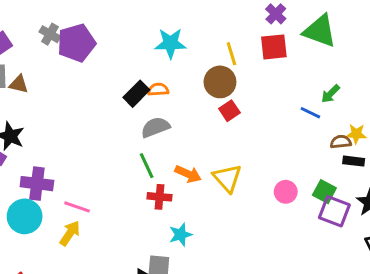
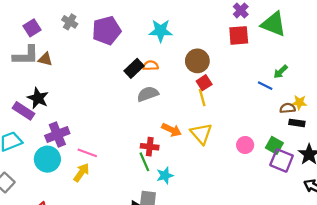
purple pentagon: (76, 43) -> (107, 31), moved
yellow line: (231, 54) -> (202, 98), moved
green line: (147, 166) -> (144, 162), moved
purple cross: (37, 184) -> (57, 134), turned -30

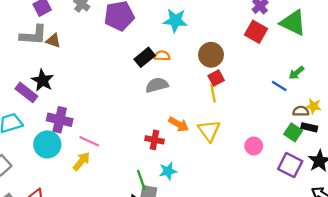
red square: (239, 35) -> (256, 32), turned 30
purple cross: (57, 134) -> (60, 120), turned 30
green square: (274, 145) -> (293, 132), moved
green line: (144, 162) -> (141, 180), moved

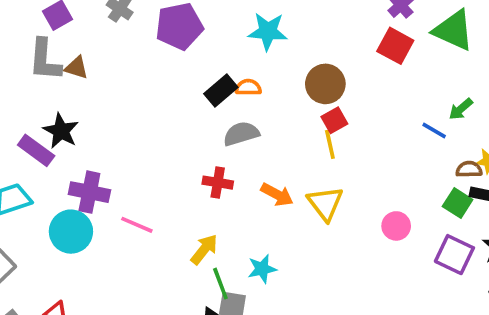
gray L-shape: (33, 35) -> (45, 60), turned 92
red cross: (154, 140) -> (218, 183), moved
yellow arrow: (81, 161) -> (204, 249), moved

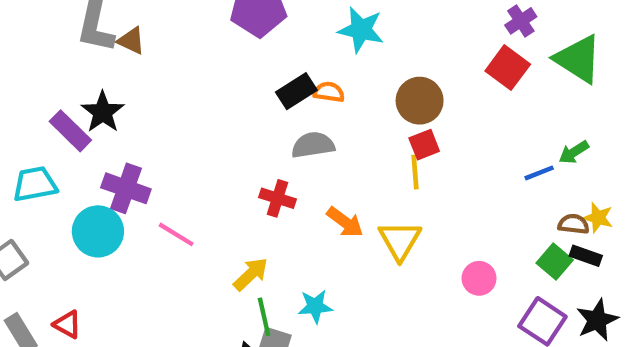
blue line: (434, 130) -> (539, 173), turned -60

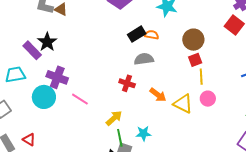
yellow line: (415, 172) -> (201, 77), moved
yellow triangle: (400, 240) -> (183, 104), turned -35
pink circle: (479, 278) -> (208, 99), moved

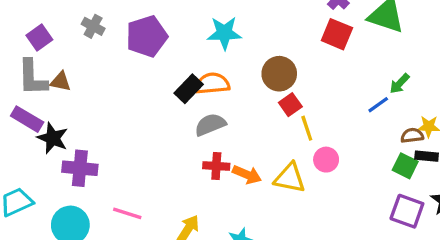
orange semicircle: (152, 35) -> (212, 84), size x1.5
purple rectangle: (32, 50) -> (27, 119), moved
purple cross: (57, 77) -> (80, 168), moved
red cross: (127, 83) -> (216, 166), moved

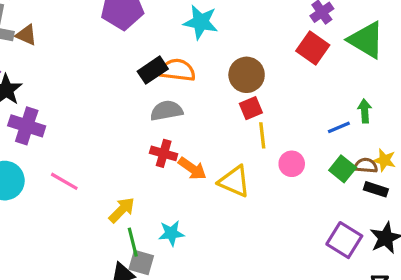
green arrow: (400, 84) -> (365, 111), turned 120
pink circle: (326, 160) -> (292, 164), moved
green square: (405, 166) -> (343, 169), moved

